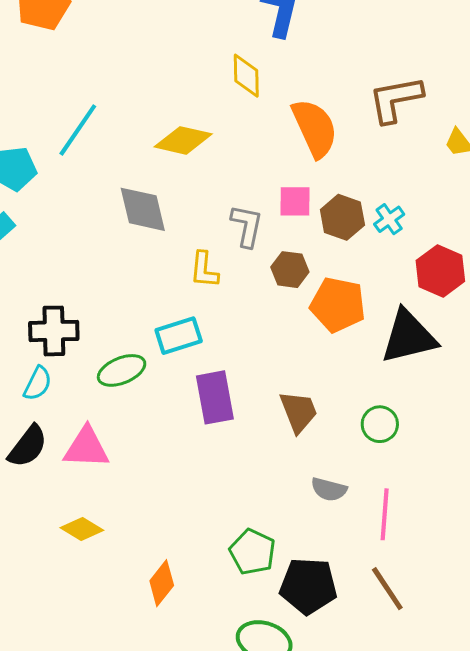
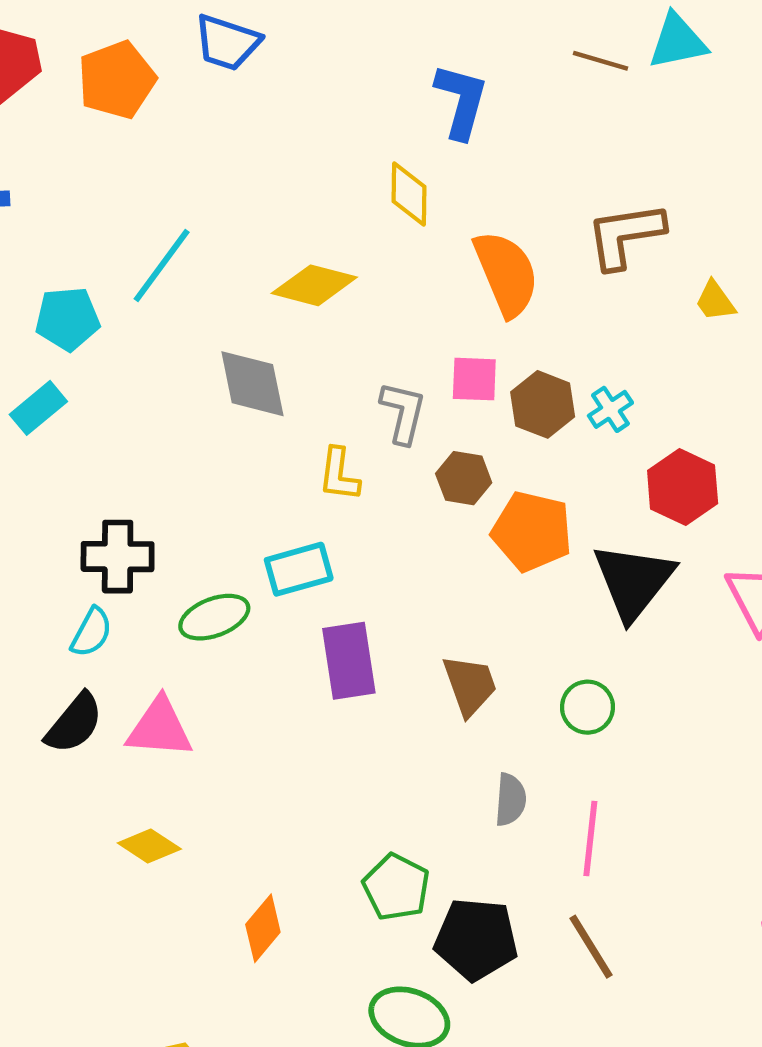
black triangle: (409, 337) -> (633, 581), turned -40
gray semicircle: (329, 489) -> (510, 800), turned -102

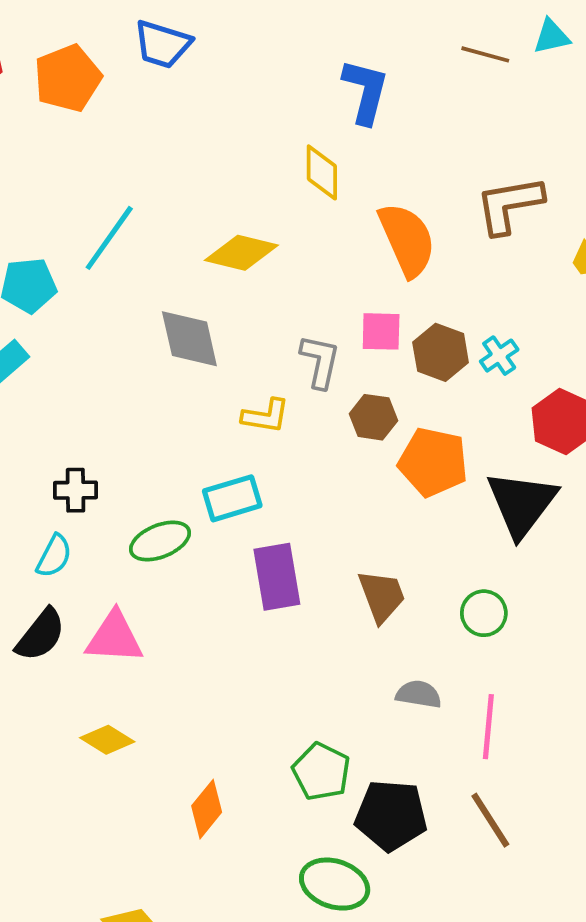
cyan triangle: (678, 41) -> (552, 37), size x0.7
yellow L-shape: (339, 474) -> (266, 416), turned -87
black cross: (118, 557) -> (75, 490), size x0.7
gray semicircle: (510, 800) -> (419, 694), turned -84

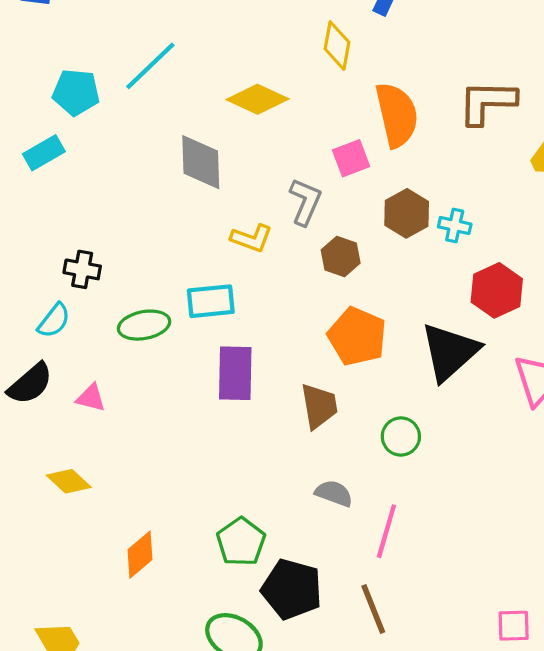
pink square: (381, 331) -> (351, 158), moved, turned -33
cyan cross: (499, 356) -> (455, 225), turned 36
orange pentagon: (433, 462) -> (357, 336), moved
pink triangle: (114, 638) -> (91, 398), size x0.6

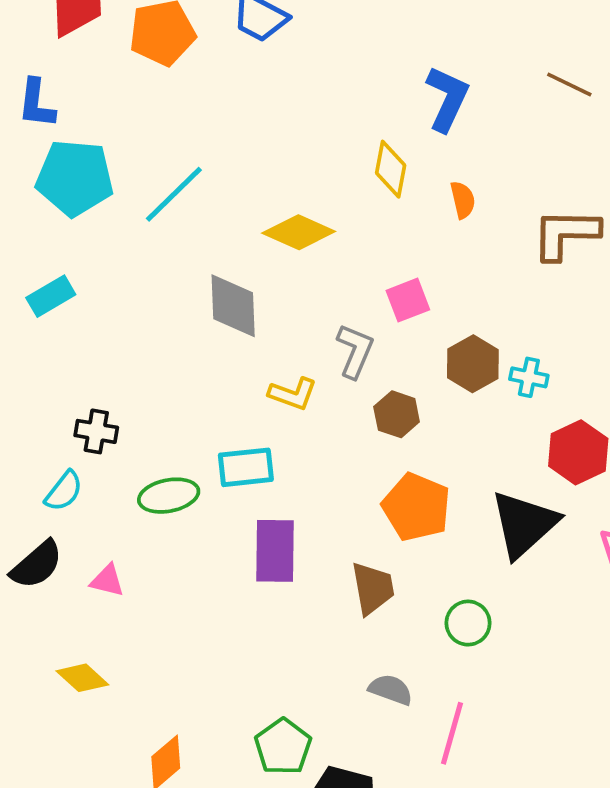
cyan pentagon: (76, 92) -> (75, 178), moved, size x1.4
orange semicircle: (397, 115) -> (463, 200), moved, size x0.5

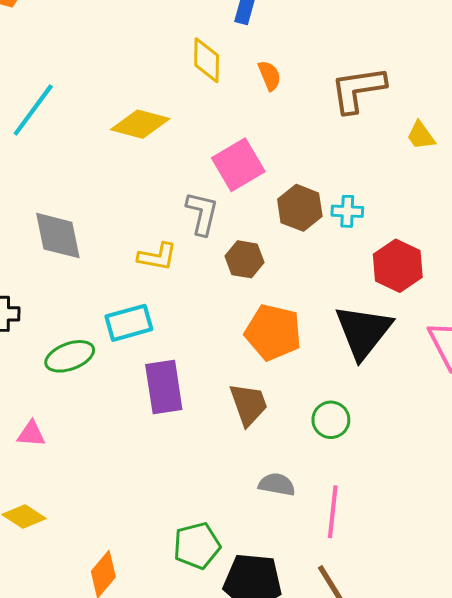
pink square: (408, 300) -> (238, 165), size x1.4
gray diamond: (233, 306) -> (58, 236), moved
green pentagon: (283, 747) -> (197, 546), turned 30

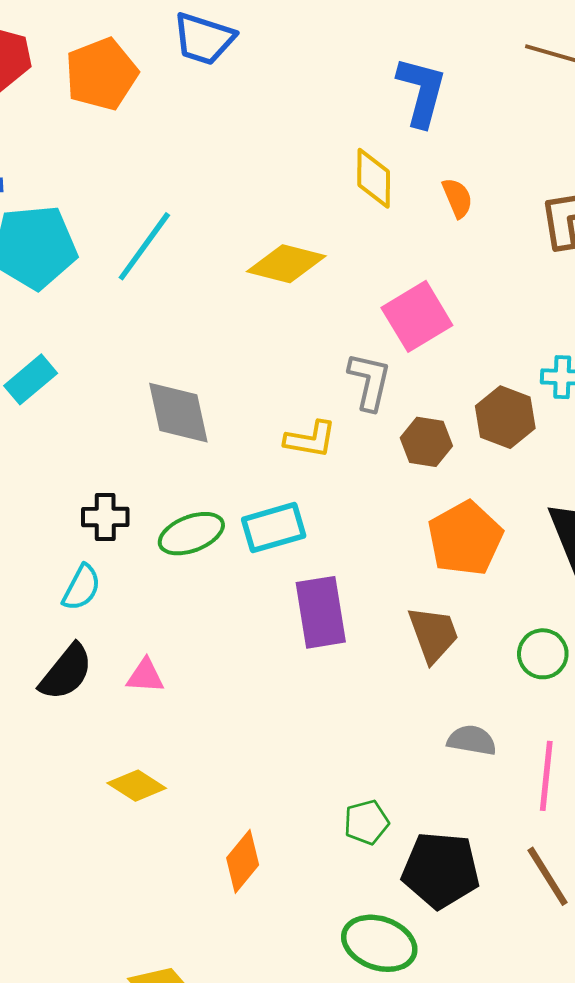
brown hexagon: (300, 208) -> (505, 417), moved
orange pentagon: (273, 332) -> (465, 538), turned 30
green ellipse: (70, 356) -> (191, 534), moved
green pentagon: (197, 546) -> (366, 822), size x0.7

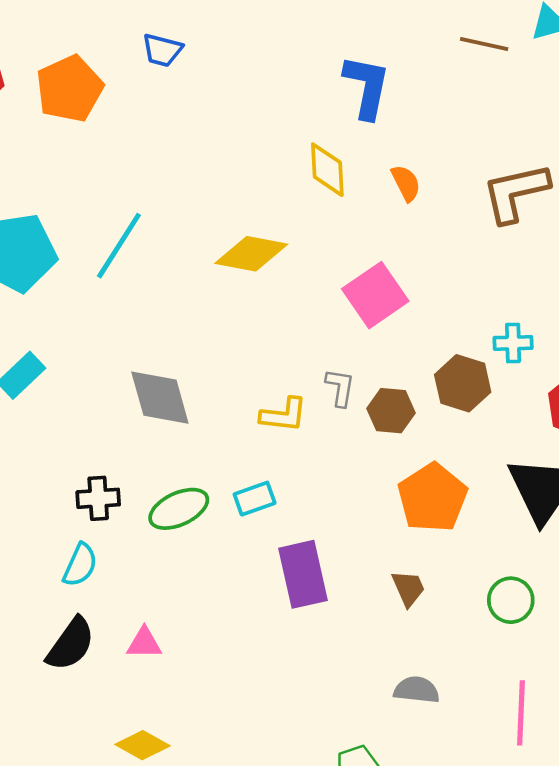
blue trapezoid: (204, 39) -> (162, 50), size x0.7
gray L-shape: (370, 381) -> (340, 387), moved, size x0.7
cyan rectangle: (274, 528) -> (255, 499), size x0.7
brown trapezoid: (433, 634) -> (408, 588), size x0.7
gray semicircle: (472, 740) -> (417, 690), moved

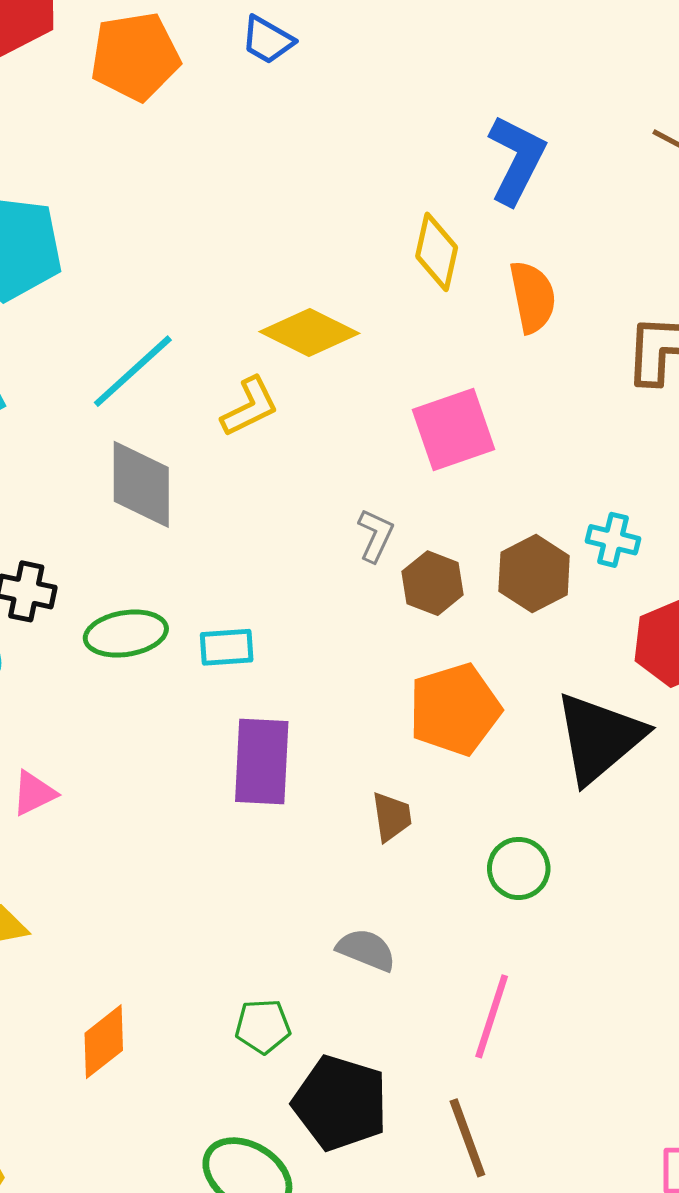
orange semicircle: (406, 183) -> (533, 297), size x1.4
cyan line: (119, 246) -> (133, 371), moved
yellow L-shape: (284, 415) -> (250, 407), moved, turned -48
pink triangle: (144, 643) -> (34, 793), turned -42

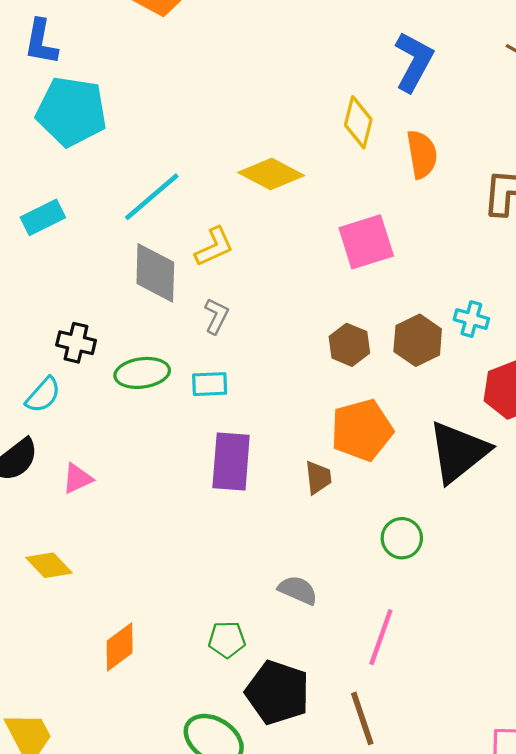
yellow L-shape: (250, 407) -> (214, 247), moved
gray L-shape: (376, 535) -> (216, 316), moved
brown trapezoid: (392, 817) -> (318, 477), moved

